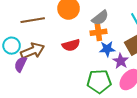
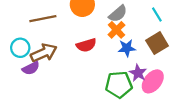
orange cross: (98, 32) -> (116, 30), turned -35
purple star: (121, 61) -> (138, 73), moved
purple semicircle: (20, 64) -> (31, 68), turned -140

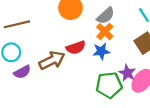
brown line: (43, 19) -> (17, 24), moved
blue star: (127, 48) -> (101, 51), moved
brown arrow: (44, 53) -> (52, 60), moved

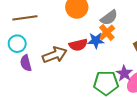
blue star: (101, 51) -> (96, 41), moved
purple semicircle: (22, 72) -> (26, 63), turned 98

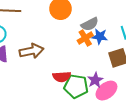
blue star: (96, 41) -> (100, 36), moved
red semicircle: (78, 45) -> (62, 77), moved

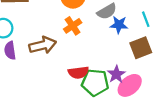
orange cross: (85, 38) -> (73, 26), moved

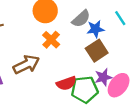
brown square: (141, 48) -> (97, 51), moved
purple star: (116, 74) -> (103, 77), turned 30

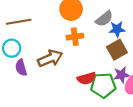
orange cross: (51, 40) -> (75, 37), turned 35

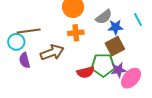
brown line: (19, 22) -> (29, 31), moved
green pentagon: (103, 85) -> (103, 65), moved

